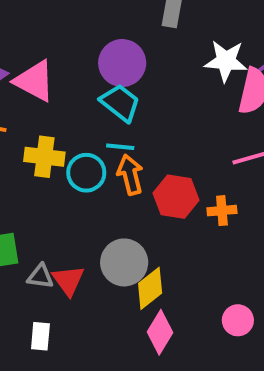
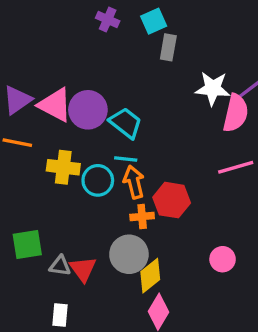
purple circle: (122, 63) -> (88, 110), moved
orange cross: (222, 211) -> (142, 217), moved
pink circle: (238, 320) -> (223, 259), moved

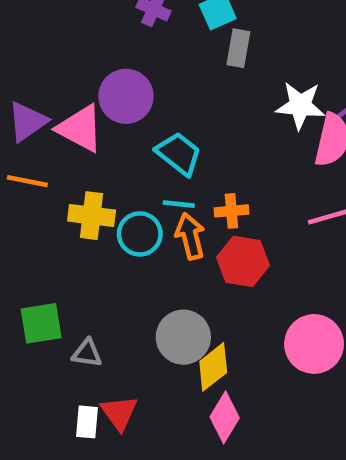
purple circle: (88, 110) -> (126, 96), moved
orange cross: (142, 217) -> (231, 211), moved
pink circle: (223, 259) -> (314, 344), size x1.6
red triangle: (83, 269) -> (119, 413), moved

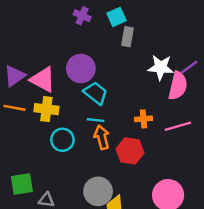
purple circle: (126, 96) -> (81, 69), moved
orange cross: (231, 211) -> (143, 119), moved
yellow cross: (92, 216) -> (46, 109), moved
cyan circle: (140, 234) -> (62, 140), moved

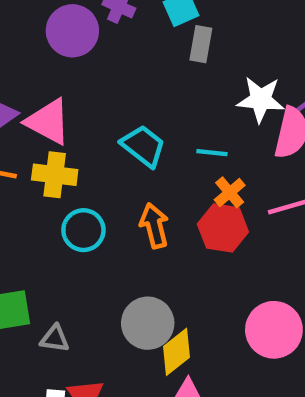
purple circle: (81, 69) -> (72, 31), moved
orange cross: (143, 119) -> (230, 192), turned -35
cyan line: (96, 120) -> (212, 153), moved
red hexagon: (130, 151) -> (223, 228), moved

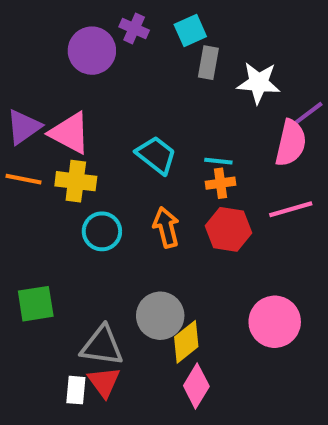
white star: (261, 99) -> (259, 83), moved
orange cross: (230, 192) -> (220, 183), moved, turned 32
gray triangle: (55, 339) -> (102, 346), moved, size x1.6

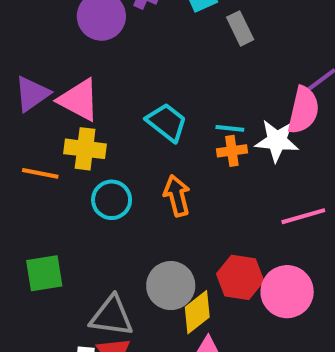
gray rectangle: (208, 63) -> (240, 28), moved, turned -36
white star: (259, 83) -> (277, 141), moved
orange line: (24, 179) -> (40, 173), moved
pink line: (291, 209) -> (303, 216), moved
red hexagon: (228, 229) -> (240, 277), moved

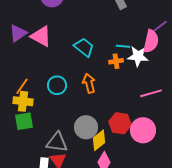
cyan line: (230, 128) -> (123, 46), moved
yellow cross: (85, 149) -> (23, 101), moved
orange line: (40, 173) -> (22, 86), moved, turned -66

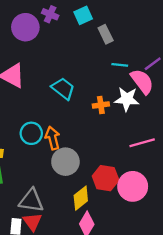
pink semicircle: (151, 41) -> (142, 81), turned -50
cyan line: (123, 46) -> (120, 65), moved
orange arrow: (89, 83) -> (52, 138), moved
gray circle: (86, 127) -> (65, 162), moved

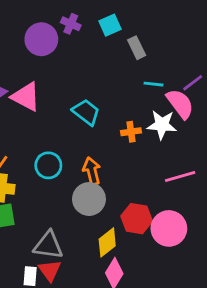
orange arrow: (52, 138) -> (92, 171), moved

